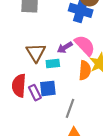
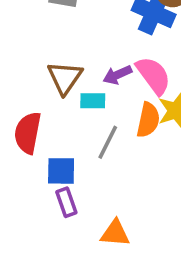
blue square: (48, 88) -> (61, 171), moved
purple rectangle: (35, 93) -> (66, 202), moved
gray line: (70, 108) -> (108, 142), moved

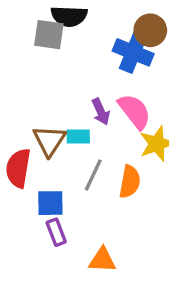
purple arrow: (117, 75) -> (101, 112), turned -88
brown triangle: (65, 78) -> (49, 141), moved
orange semicircle: (148, 120) -> (130, 182), moved

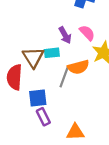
pink semicircle: (134, 111) -> (87, 33), size x0.7
orange semicircle: (130, 182) -> (78, 67), moved, turned 70

